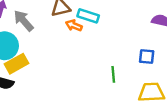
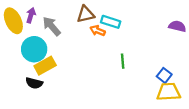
blue square: (147, 57) -> (164, 75), moved, turned 32
green line: (113, 74) -> (123, 61), moved

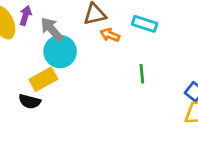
cyan rectangle: (111, 22) -> (145, 24), moved
cyan circle: (34, 49) -> (60, 52), moved

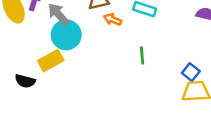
black semicircle: (30, 101) -> (25, 81), moved

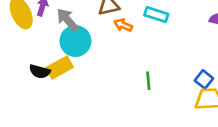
green line: (142, 55) -> (148, 81), moved
black semicircle: (25, 81) -> (40, 71), moved

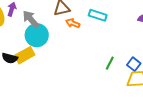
green line: (148, 81) -> (110, 63), moved, turned 32

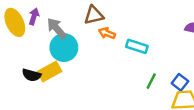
cyan rectangle: (98, 15) -> (137, 46), moved

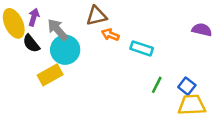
black semicircle: (32, 75) -> (31, 43), moved, turned 36

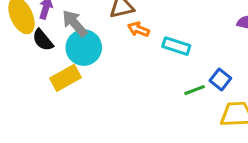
green line: (157, 85) -> (195, 90), turned 42
blue square: (187, 86) -> (220, 79), moved

